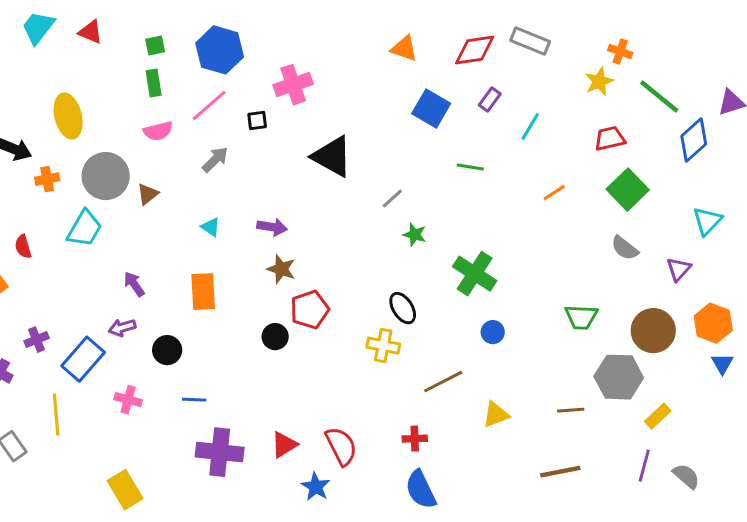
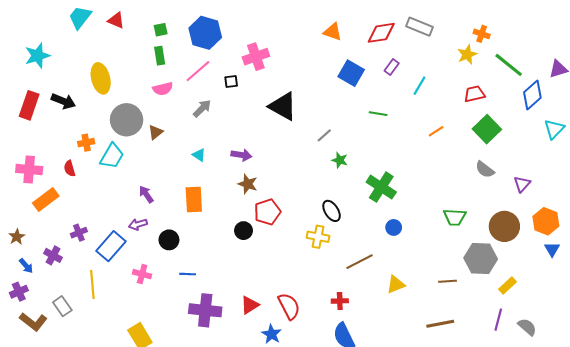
orange cross: (47, 179) -> (86, 143), moved
cyan triangle: (707, 221) -> (554, 129), moved

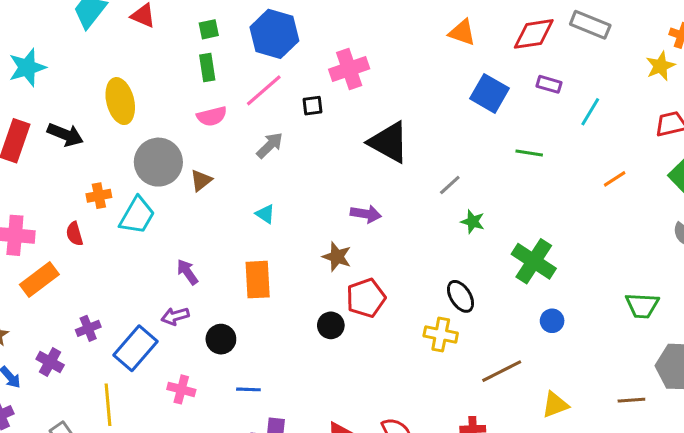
purple rectangle: (392, 67) -> (549, 84), turned 70
purple arrow: (241, 155) -> (366, 214), moved

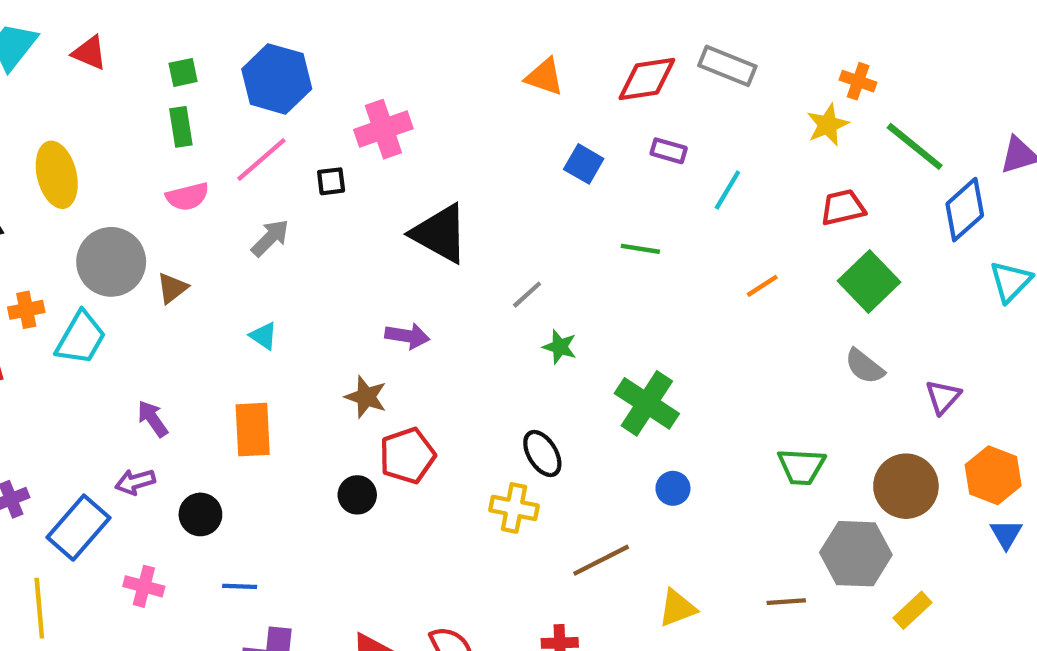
blue square: (490, 93) -> (584, 164), size x0.7

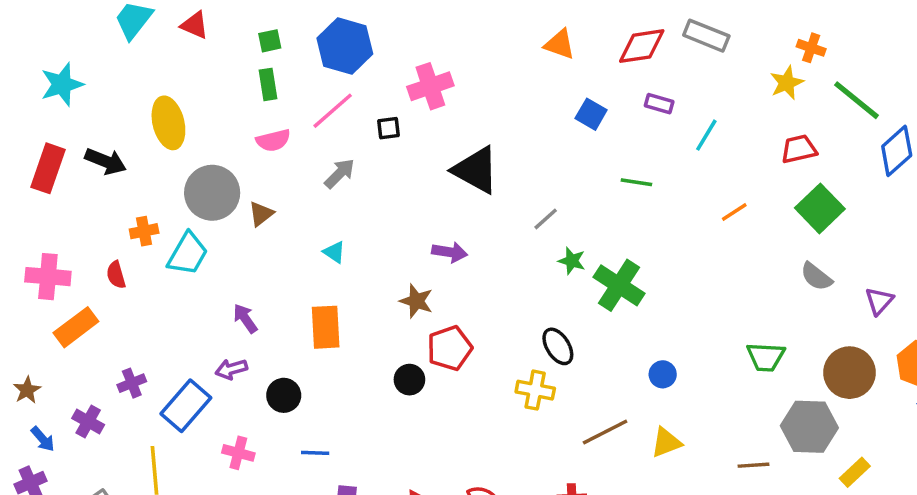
green cross: (647, 403) -> (619, 285), moved
yellow triangle: (677, 608) -> (666, 442), moved

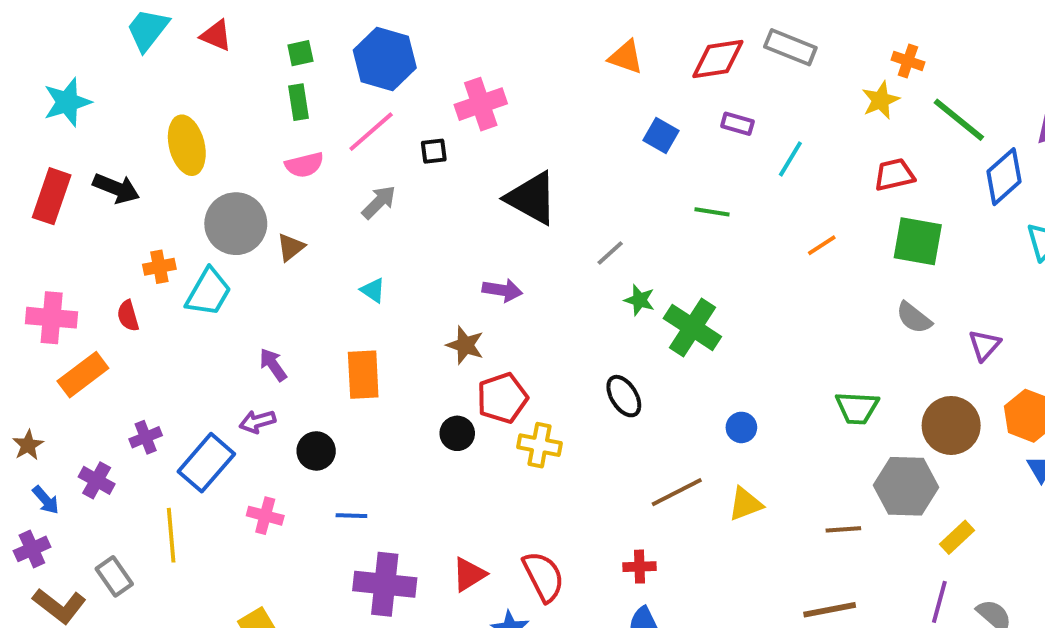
green square: (820, 208) -> (918, 241), turned -36
yellow cross: (535, 390) -> (540, 445), moved

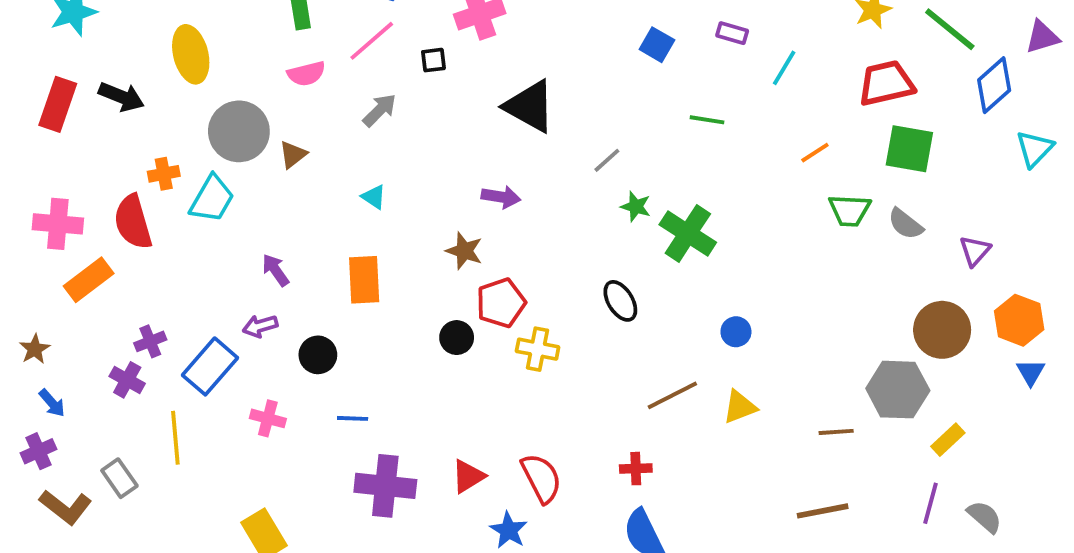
red trapezoid: (894, 175) -> (886, 83), size x1.4
red semicircle: (128, 316) -> (133, 222), size x1.8
green trapezoid: (857, 408) -> (850, 210), moved
purple cross: (97, 480) -> (127, 380), moved

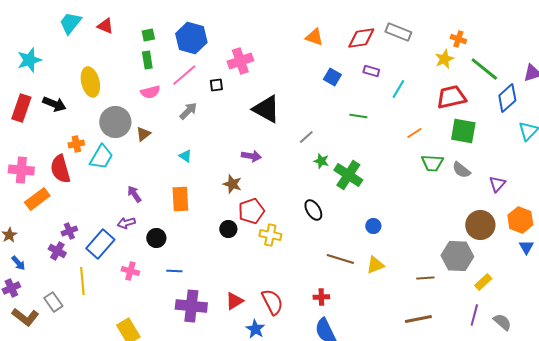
brown line: (672, 395) -> (340, 259), turned 44

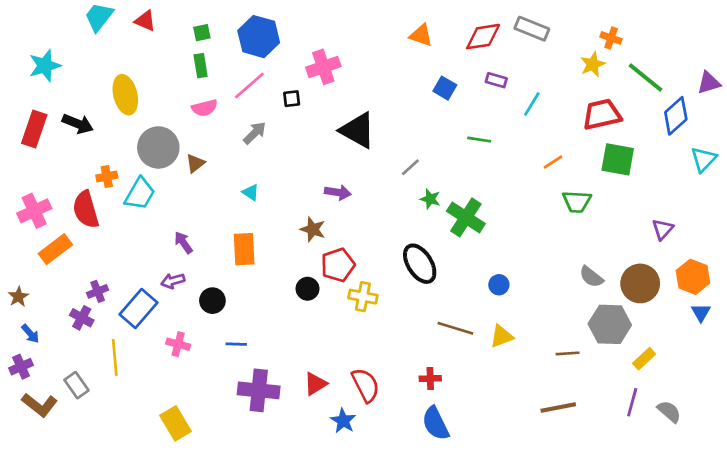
pink cross: (21, 170) -> (34, 211), turned -30
gray semicircle: (461, 170) -> (591, 277), moved
black ellipse: (313, 210) -> (420, 264), size x1.4

